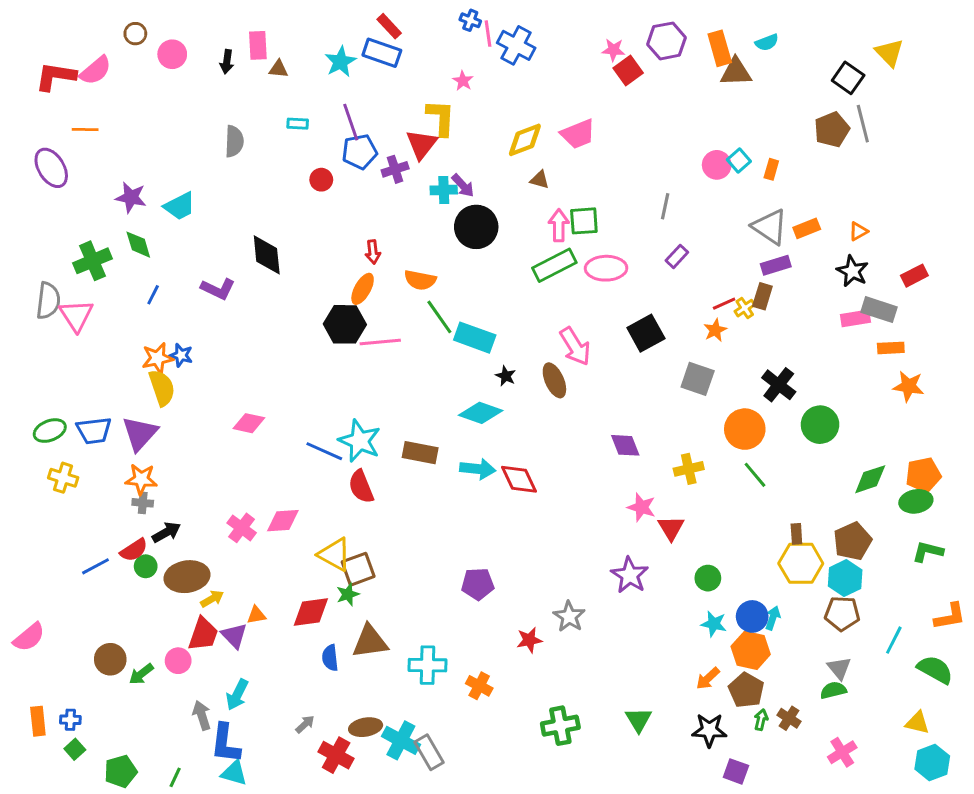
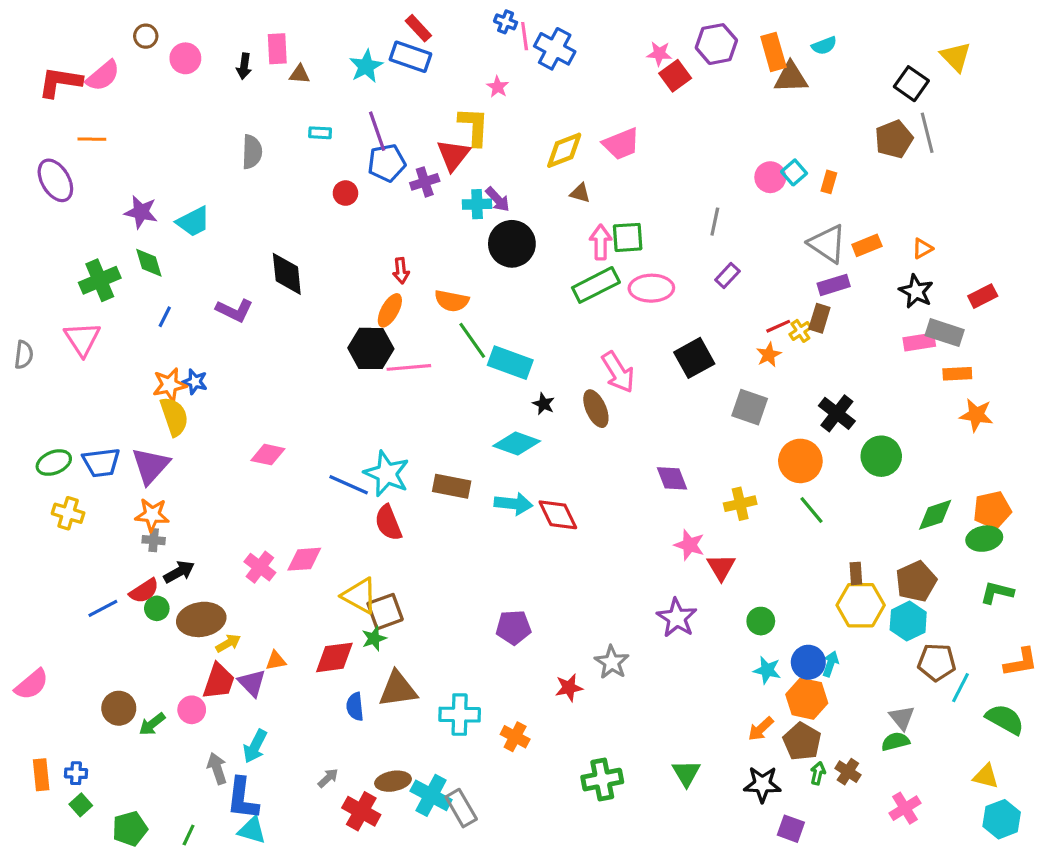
gray semicircle: (48, 301) -> (24, 355), moved, size x0.7
brown pentagon: (842, 614) -> (937, 662), moved

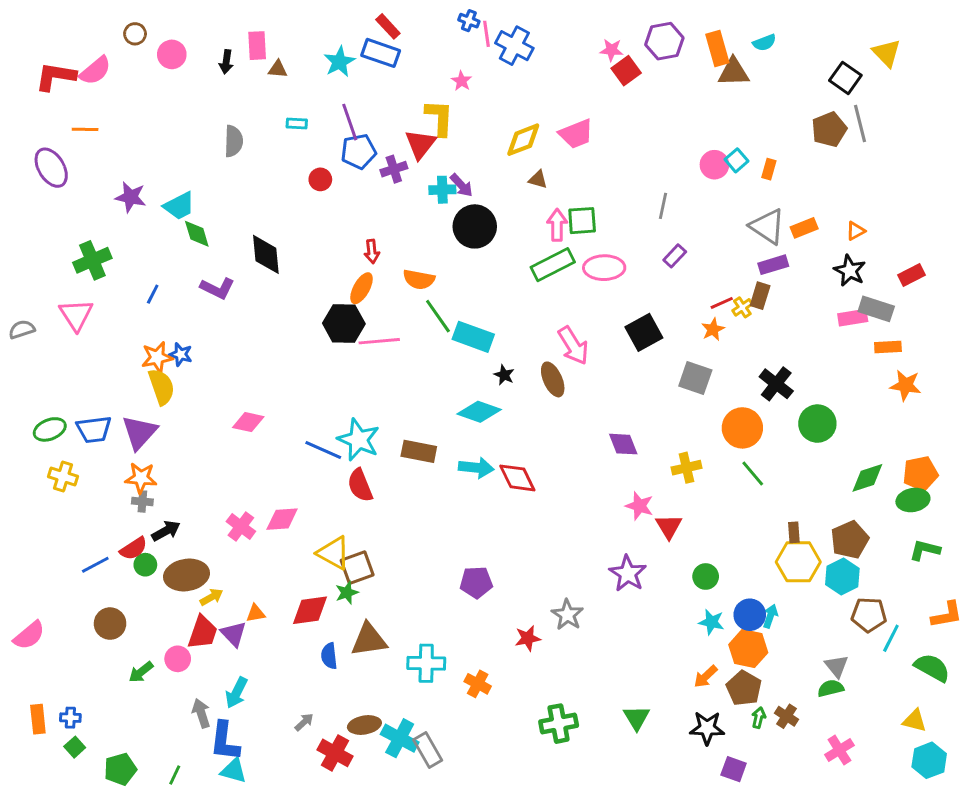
green diamond: (149, 263) -> (197, 234), moved
gray semicircle: (24, 355) -> (22, 329), turned -115
brown circle: (119, 708) -> (110, 624), moved

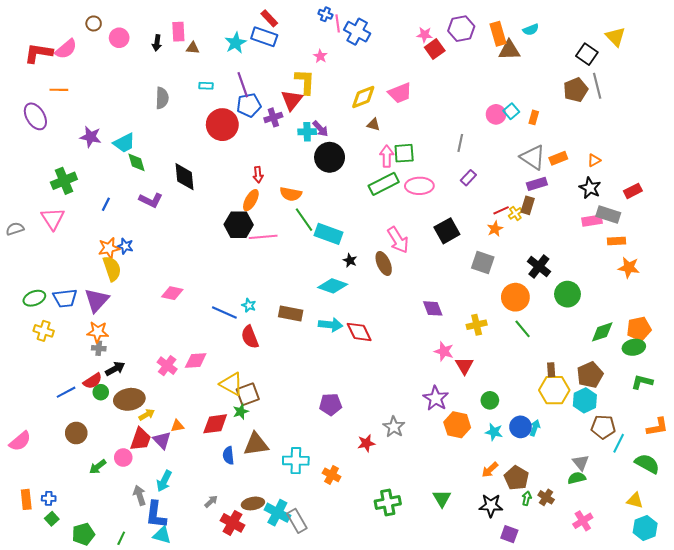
red circle: (320, 179) -> (222, 125), size x2.0
cyan star: (359, 440) -> (249, 305), size x0.5
orange hexagon: (748, 649) -> (457, 425), moved

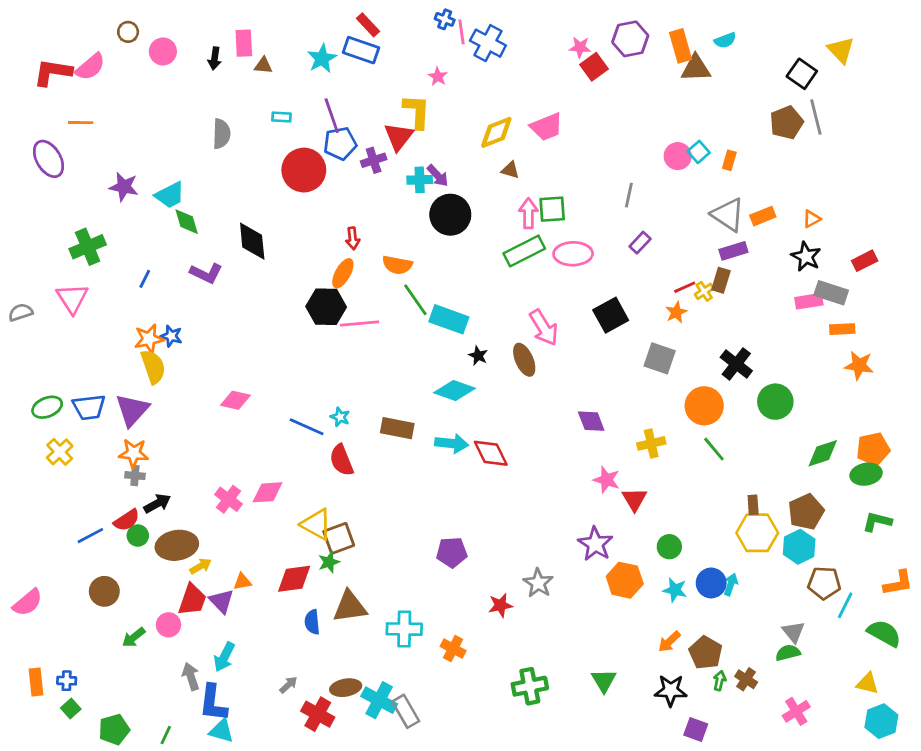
yellow cross: (44, 331) -> (60, 452), turned 30

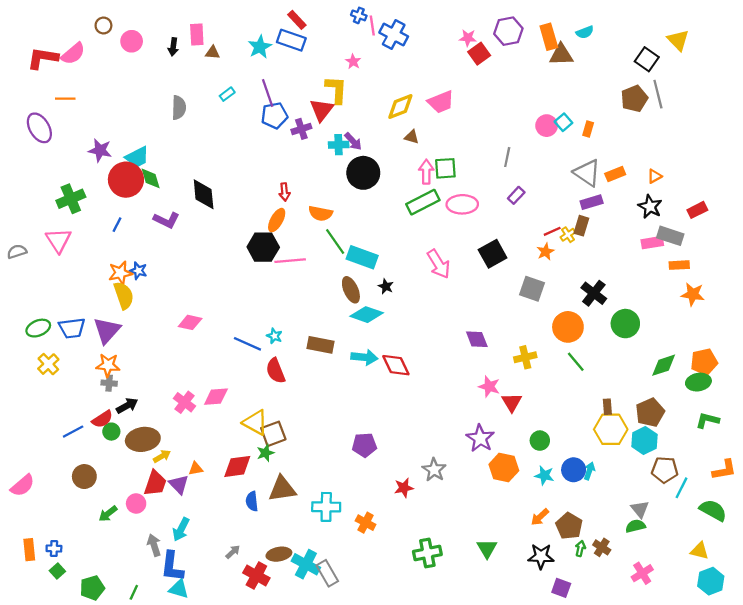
cyan rectangle: (281, 117) -> (227, 94), turned -40
red circle: (304, 170) -> (126, 180), moved
brown ellipse: (524, 360) -> (351, 290), moved

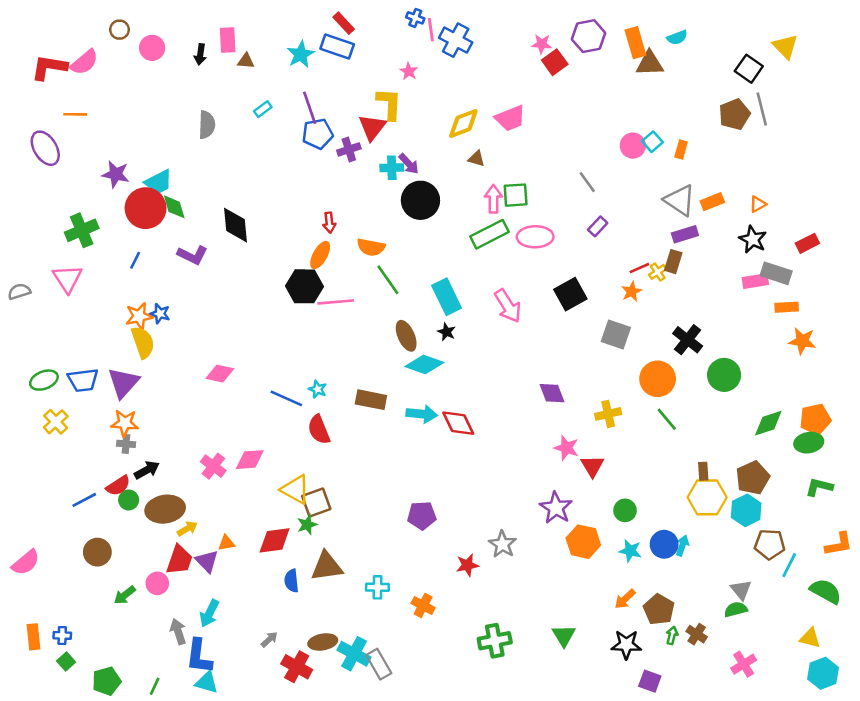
gray line: (507, 157) -> (587, 182), turned -48
cyan rectangle: (362, 257) -> (447, 297), moved, turned 44
cyan cross: (326, 507) -> (377, 587), size x0.7

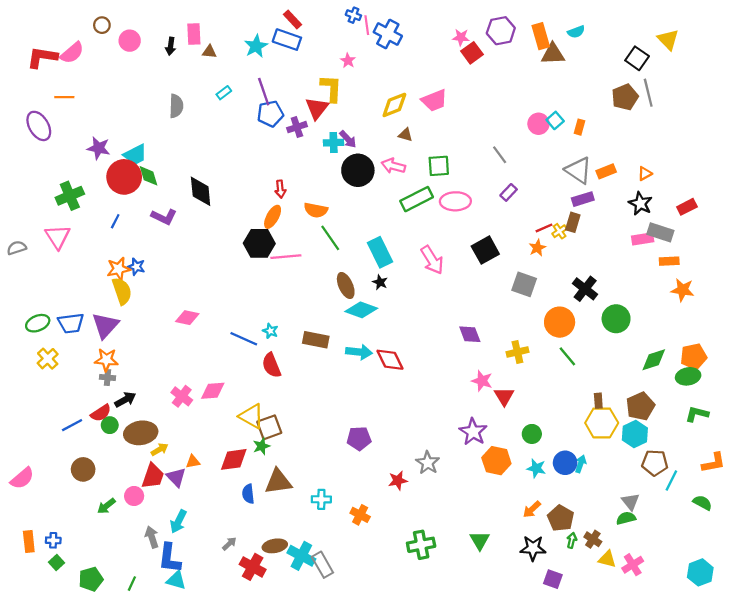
pink arrow: (493, 199) -> (393, 166), moved, turned -75
green semicircle: (826, 591) -> (702, 503), size x0.7
yellow triangle: (810, 638) -> (607, 559), moved

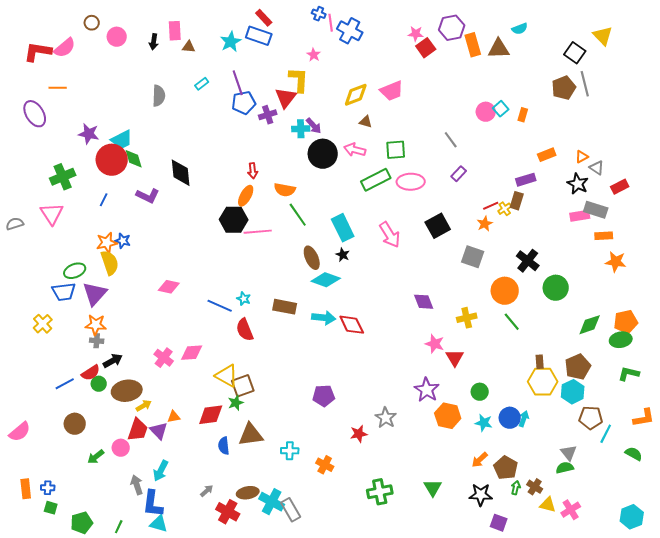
orange rectangle: (541, 36) -> (473, 45), moved
gray triangle: (578, 170) -> (597, 168), moved, size x0.6
green ellipse: (38, 323) -> (75, 271), moved
green square: (57, 563) -> (51, 508), turned -32

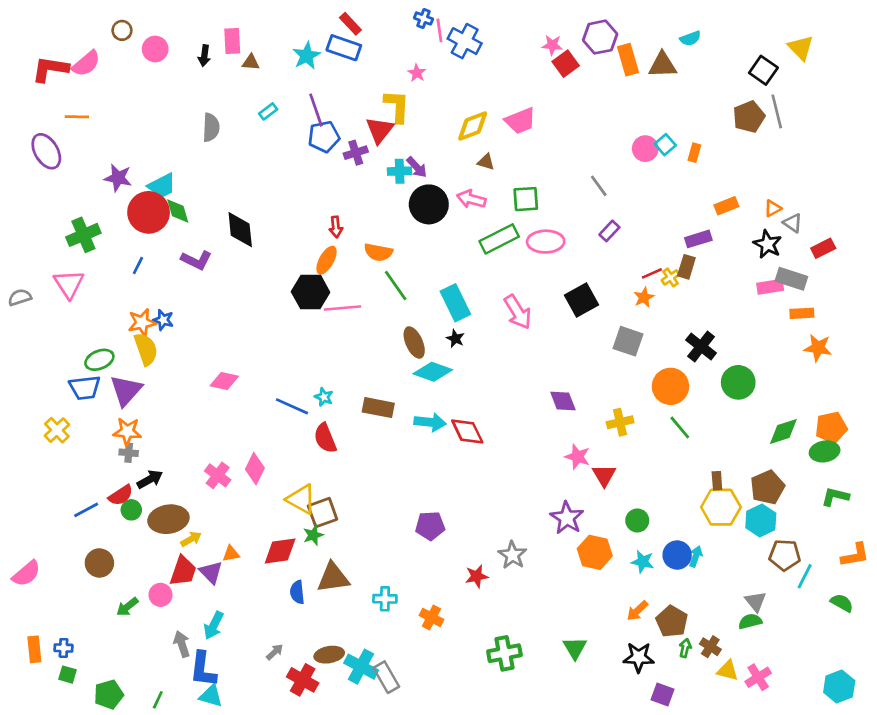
pink diamond: (192, 353) -> (255, 469), turned -60

